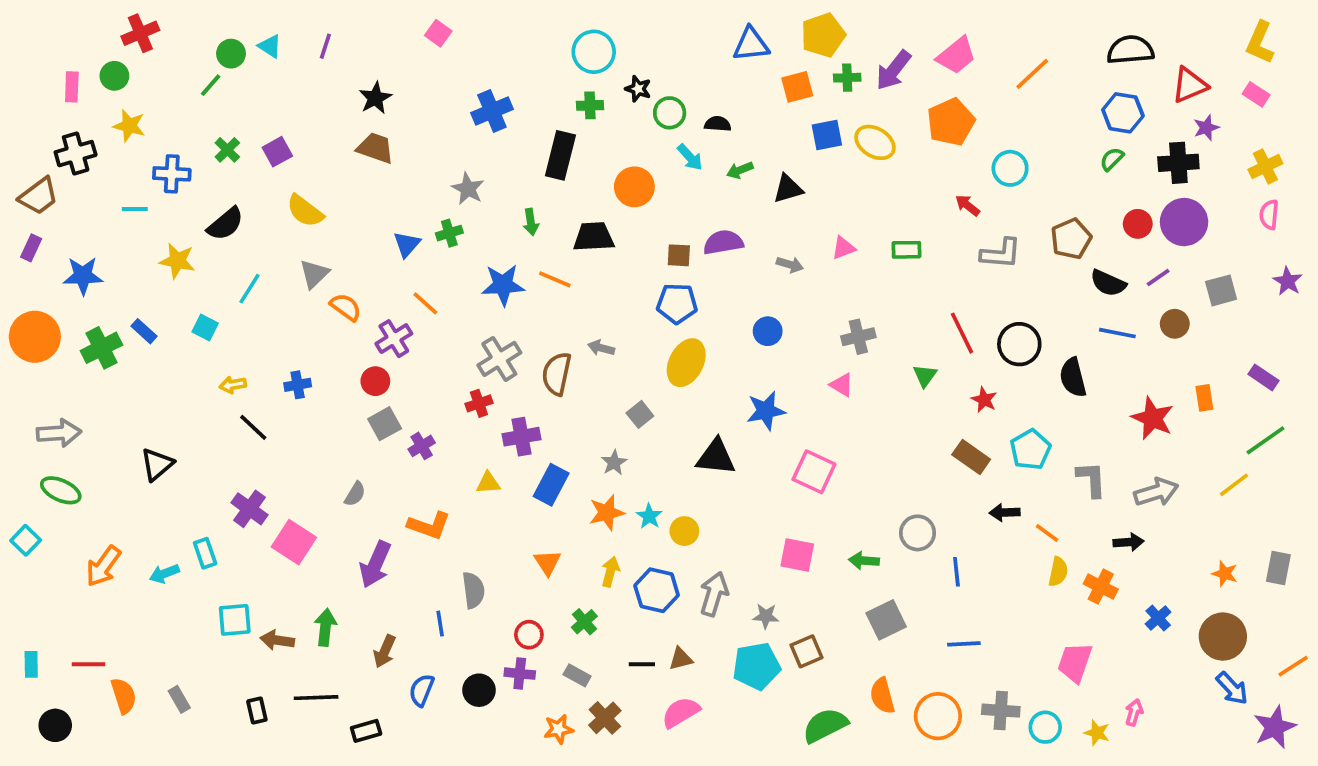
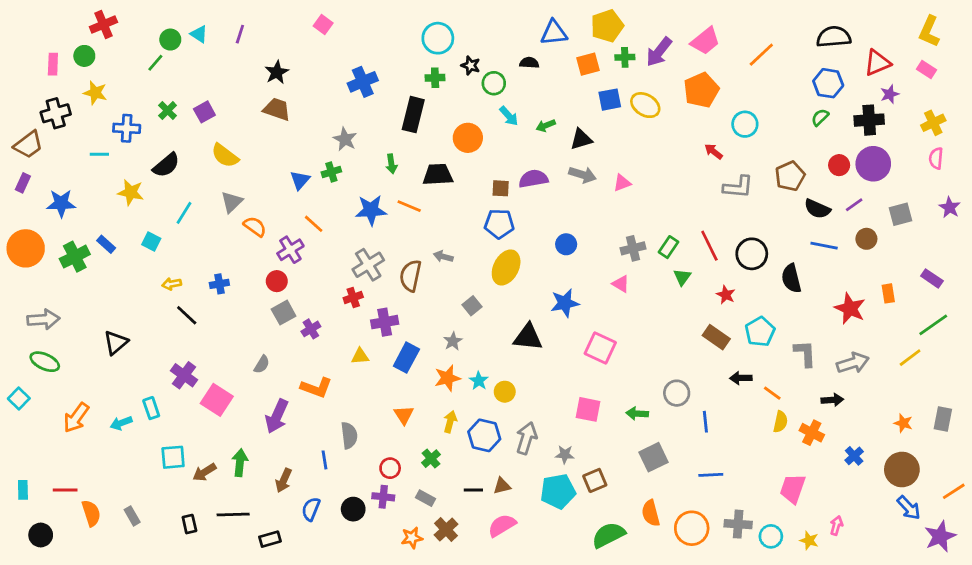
black semicircle: (718, 124) -> (529, 63), moved
green rectangle: (906, 250) -> (669, 247), moved, turned -55
gray arrow: (790, 265) -> (583, 175), moved, size x1.4
brown arrow: (277, 640) -> (204, 472), turned -40

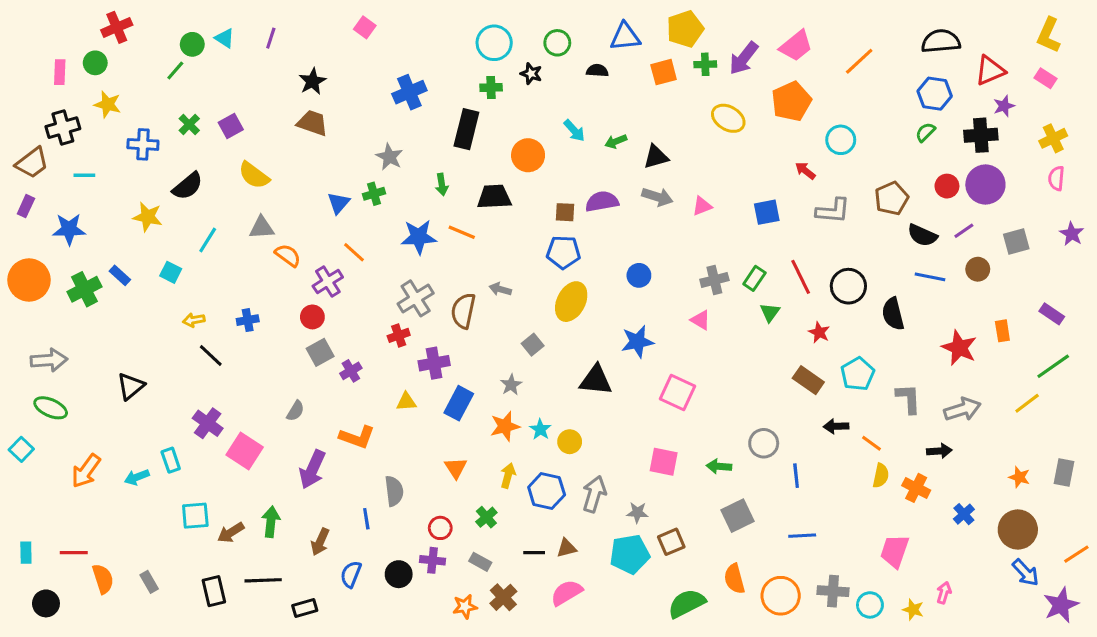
green circle: (494, 83) -> (557, 43), moved
blue square: (610, 100) -> (767, 212), moved
cyan line: (99, 154) -> (84, 175), moved
gray triangle: (232, 202) -> (262, 228), turned 40
black rectangle: (189, 524) -> (214, 591), size x1.4

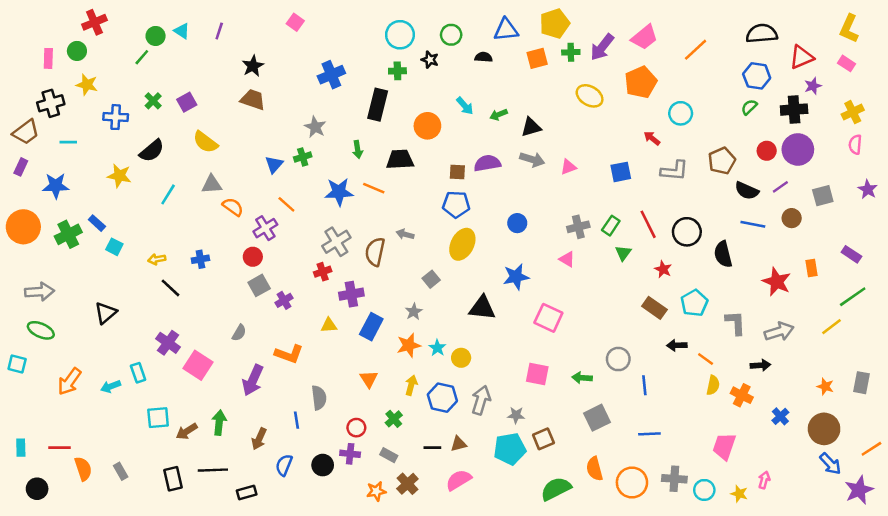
cyan square: (171, 272) -> (114, 247), moved
cyan square: (21, 449) -> (17, 364), turned -30

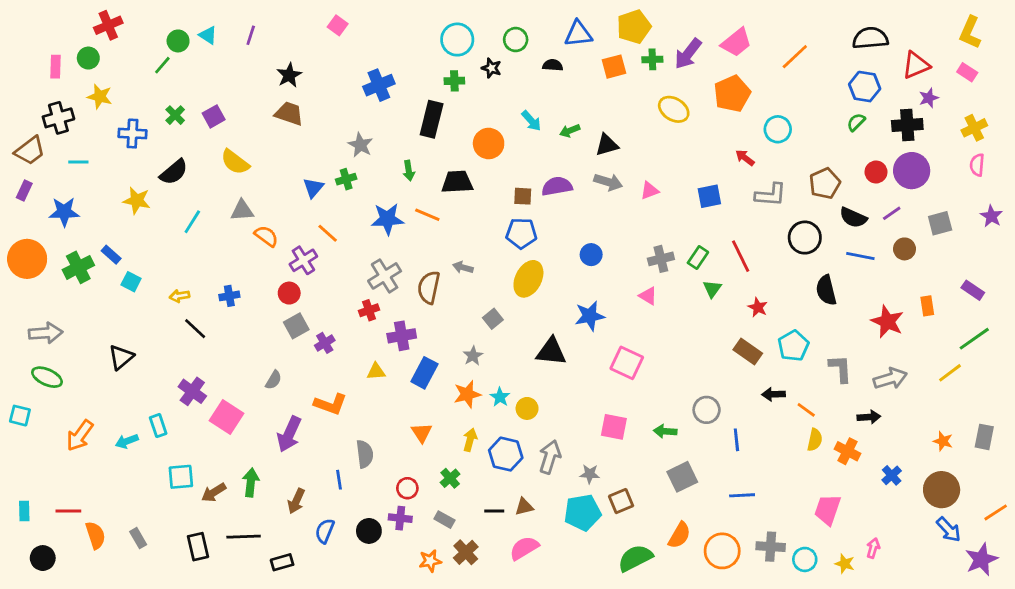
black circle: (687, 232) -> (805, 238), moved
orange semicircle: (595, 469) -> (679, 535), turned -135

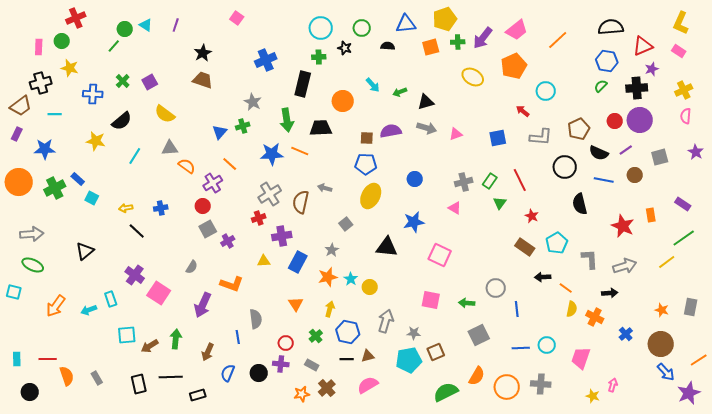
green arrow: (409, 171) -> (287, 120), size x1.6
blue hexagon: (506, 454) -> (348, 332), moved
cyan circle: (805, 559) -> (547, 345), moved

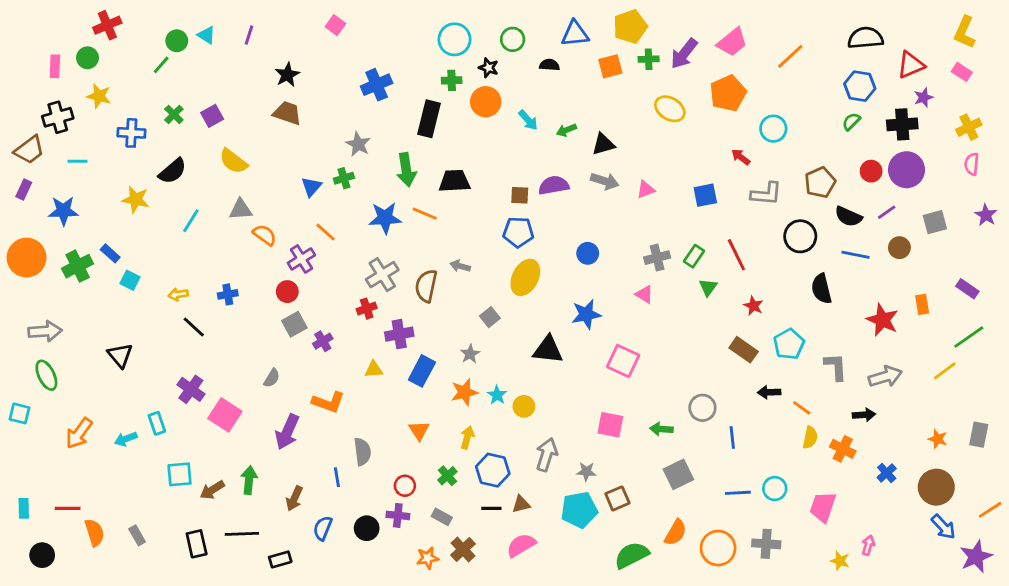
orange circle: (343, 101) -> (486, 102), moved
black triangle: (85, 251) -> (120, 355), turned -30
green ellipse: (33, 265) -> (46, 375), turned 40

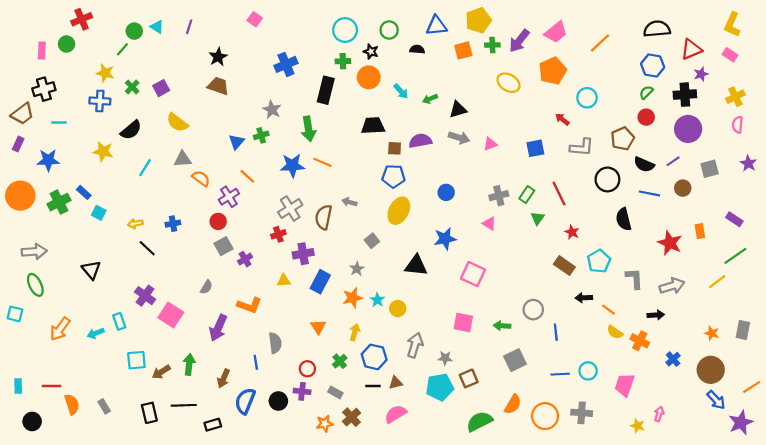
yellow star: (99, 96) -> (105, 73), moved
red circle: (871, 171) -> (646, 117), moved
black trapezoid: (454, 181) -> (373, 126), moved
yellow semicircle: (810, 438) -> (615, 332), turned 112
blue semicircle: (323, 528) -> (245, 401), size x1.4

